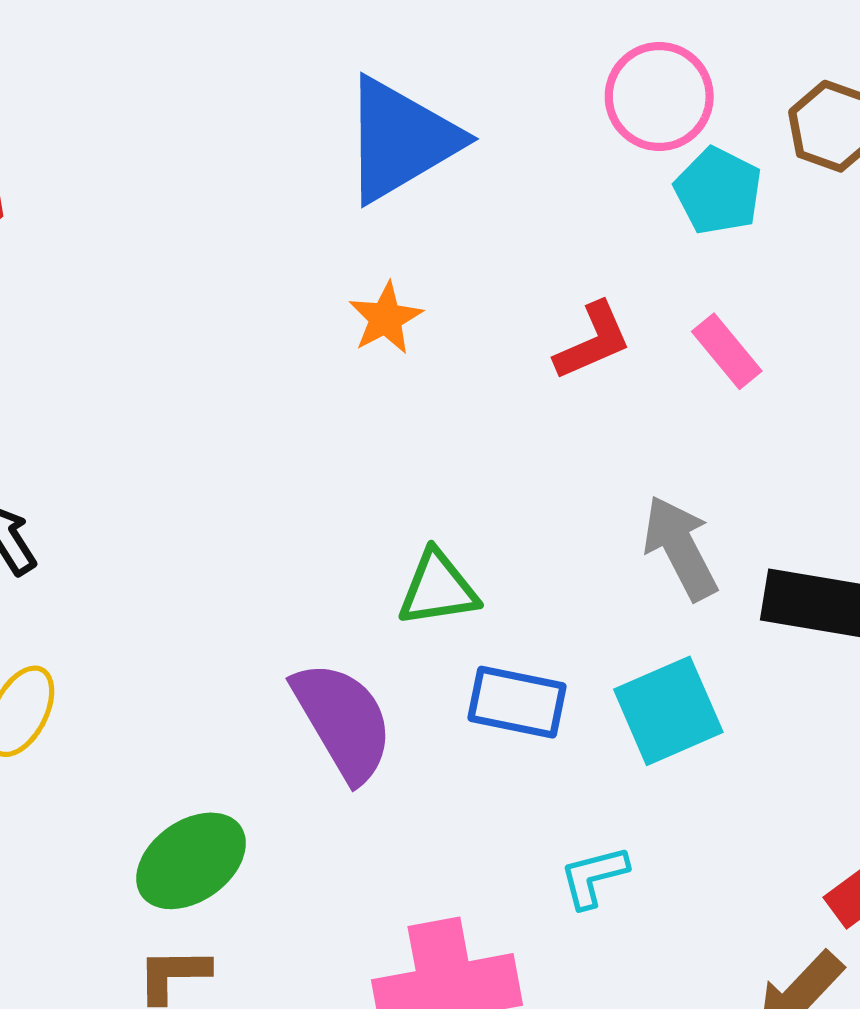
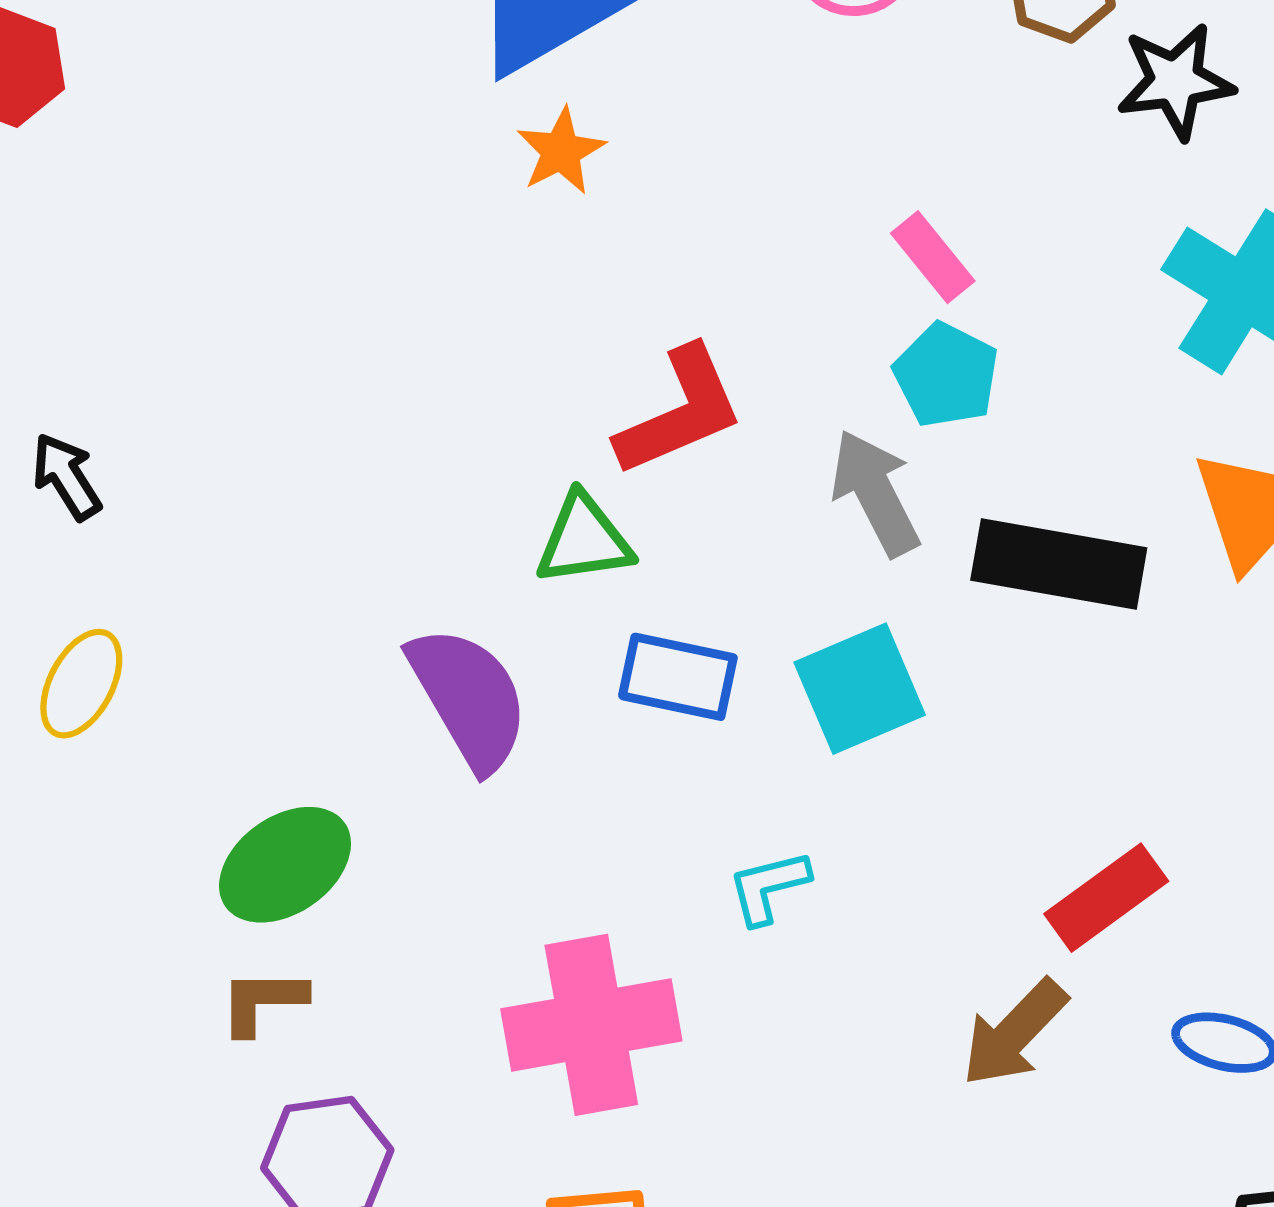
cyan pentagon: (718, 191) -> (946, 375), moved
orange star: (386, 318) -> (561, 151), moved
red L-shape: (593, 341) -> (680, 412), moved, size x1.4

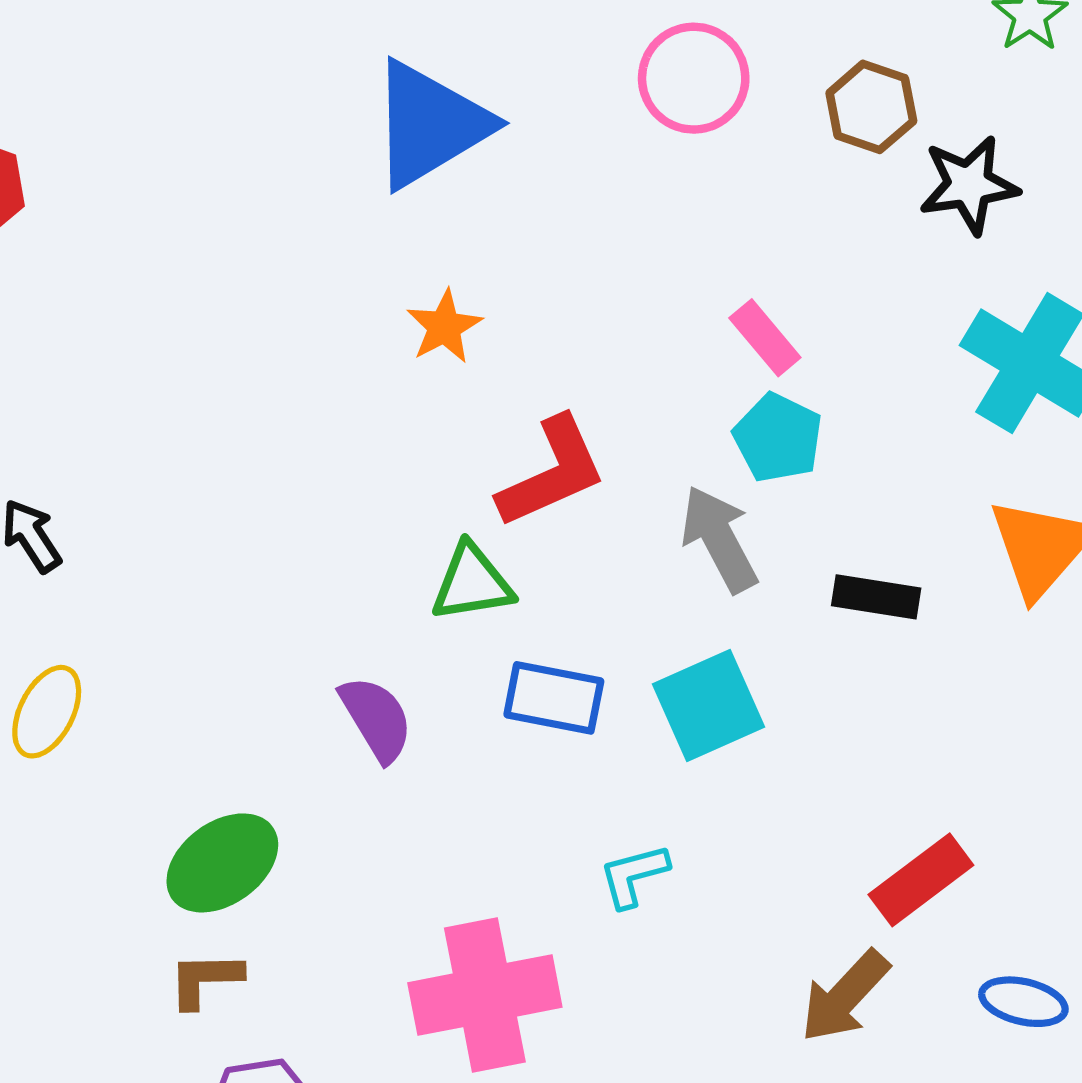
orange star: (561, 151) -> (444, 327), moved
black rectangle: (1059, 564) -> (876, 597), size x0.6
purple semicircle: (469, 698) -> (376, 719), size x0.7

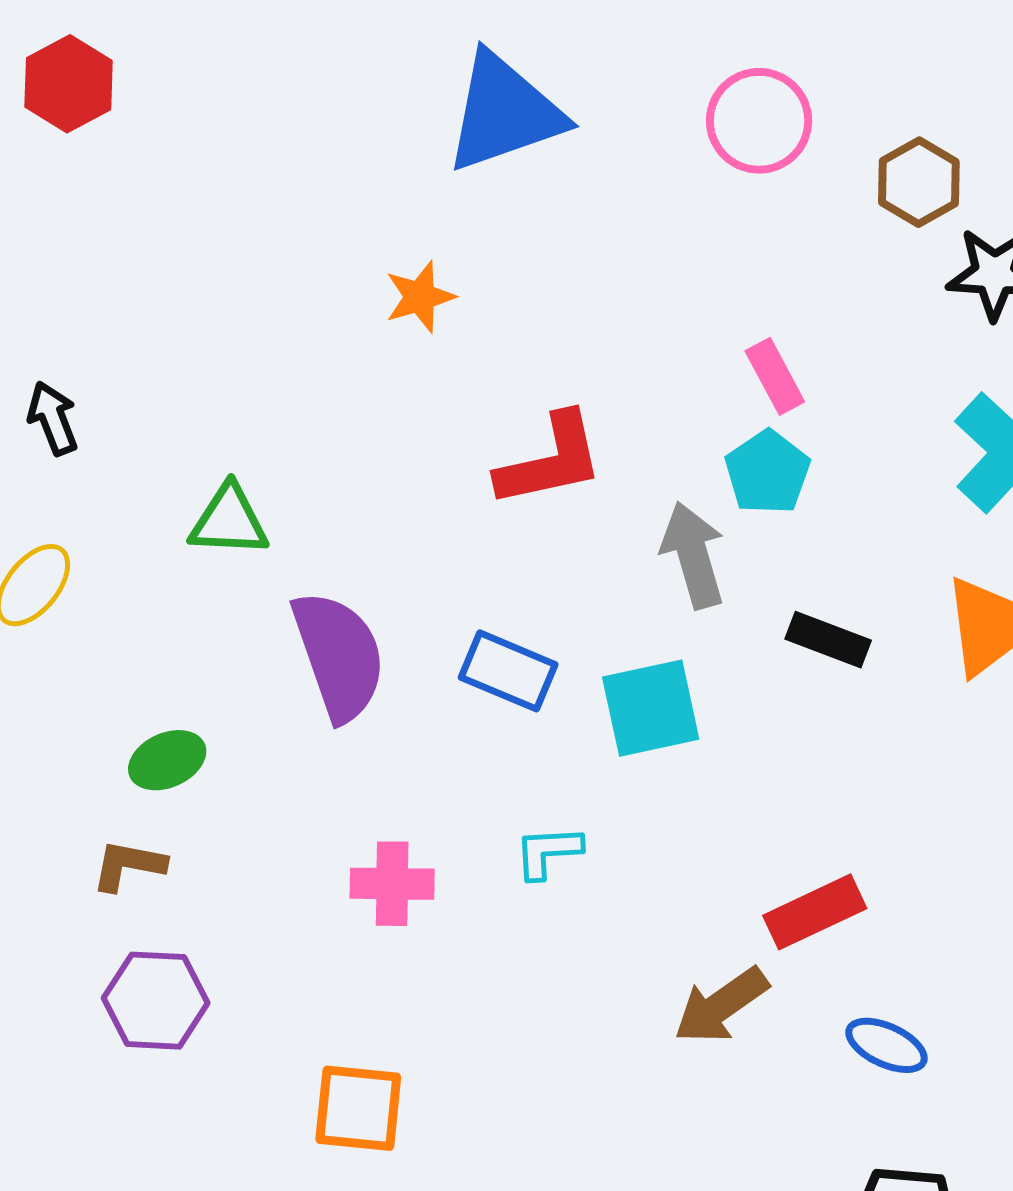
orange star: (444, 327) -> (420, 297), moved
green triangle: (472, 583) -> (229, 521), moved
purple semicircle: (376, 719) -> (339, 656), size x1.5
green ellipse: (222, 863) -> (167, 760), size x0.7
pink cross: (485, 995) -> (392, 884), moved, size x0.6

